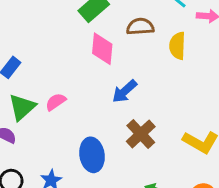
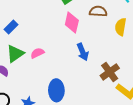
blue arrow: (125, 91) -> (83, 52), turned -78
brown cross: (141, 134) -> (110, 72), moved

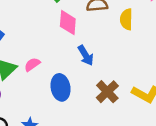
brown cross: (110, 72) -> (107, 92), moved
blue ellipse: (56, 90) -> (61, 87), moved

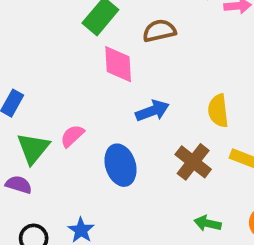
yellow semicircle: (126, 19) -> (218, 111), moved
blue arrow: (86, 55) -> (152, 111), turned -72

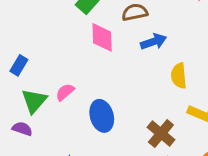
blue arrow: (152, 111) -> (154, 42), moved
brown cross: (193, 162) -> (161, 133), moved

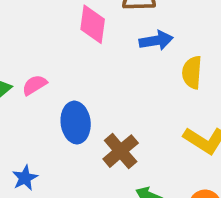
yellow semicircle: (179, 76) -> (192, 72), moved
brown cross: (161, 133) -> (121, 151), moved

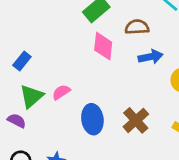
brown cross: (121, 151) -> (136, 120), moved

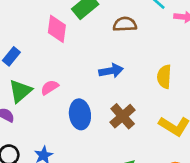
pink diamond: (103, 46) -> (57, 29), moved
blue arrow: (151, 57) -> (111, 71), moved

